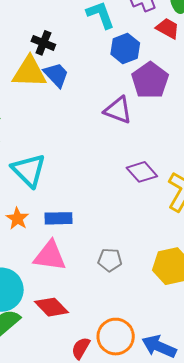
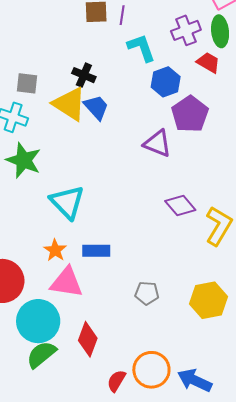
yellow triangle: (29, 72) -> (69, 104), turned 30
pink triangle: (50, 256) -> (66, 282), moved
red diamond: (51, 307) -> (88, 339), turned 64

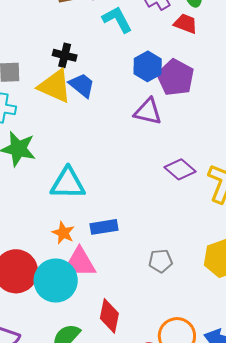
blue hexagon: (166, 82) -> (148, 66), moved
cyan triangle: (67, 202) -> (68, 183), turned -36
cyan circle: (38, 321) -> (56, 281), moved

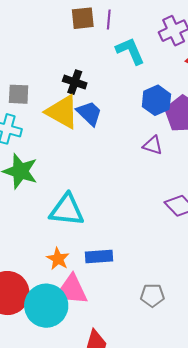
purple triangle: (148, 111) -> (153, 145), size x0.7

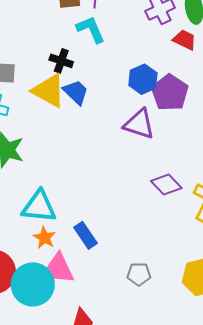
cyan L-shape: (130, 51) -> (91, 29), moved
purple triangle: (153, 145) -> (139, 124), size x1.6
cyan triangle: (67, 210) -> (39, 207), moved
blue rectangle: (99, 256) -> (85, 235), turned 60

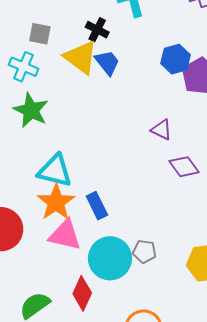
purple triangle: (139, 124) -> (161, 130), moved, size x0.7
orange star: (44, 238) -> (56, 202), size x1.6
cyan circle: (33, 284) -> (110, 258), moved

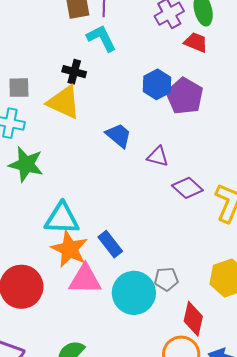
blue trapezoid: (107, 63) -> (119, 135), moved
red diamond: (82, 293) -> (193, 319), moved

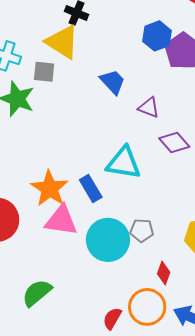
gray square: (19, 88) -> (44, 72), moved
cyan triangle: (62, 219) -> (124, 163), moved
red diamond: (193, 319) -> (164, 273), size x0.7

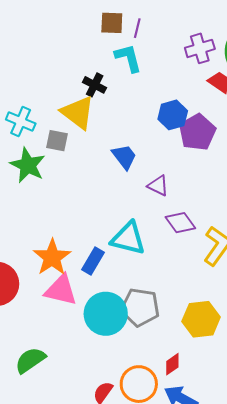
blue rectangle: (91, 188) -> (93, 261), turned 56
gray pentagon: (142, 230) -> (140, 307), size x1.6
red diamond: (164, 273) -> (172, 364), moved, turned 30

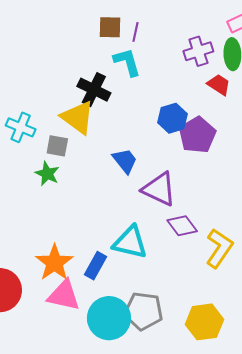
black cross: (95, 85) -> (94, 90), size x1.4
green star: (28, 165) -> (47, 174), moved, size x0.7
purple triangle: (158, 186) -> (159, 189), size x1.6

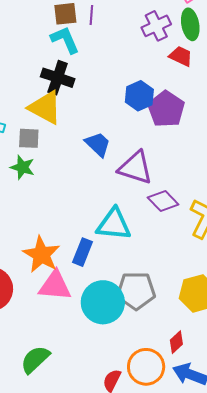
cyan L-shape: (127, 62) -> (65, 40), moved

